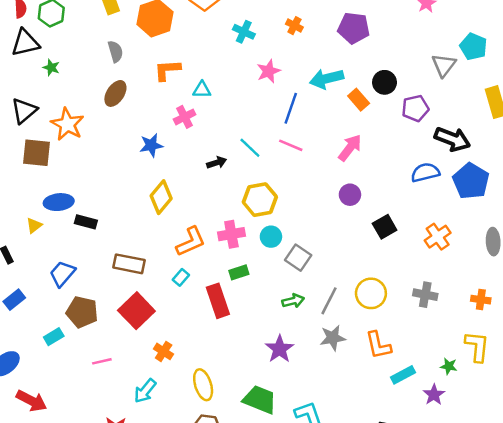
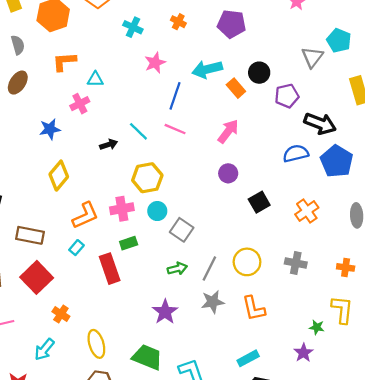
cyan rectangle: (403, 375) -> (248, 358), moved

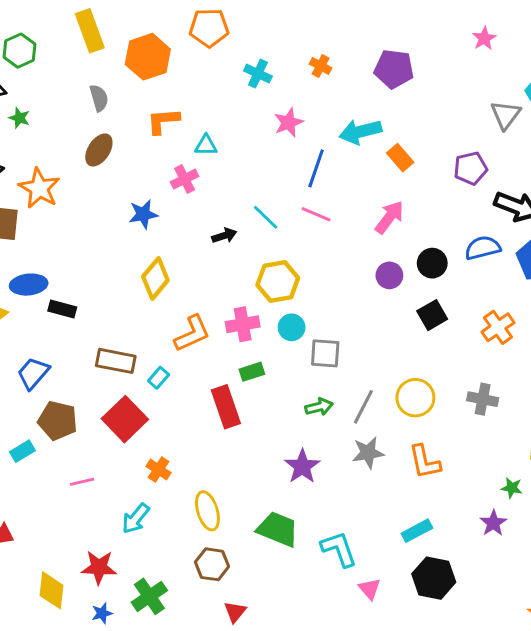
black circle: (259, 73) -> (432, 263), moved
gray square: (182, 230) -> (325, 353), turned -30
cyan rectangle: (76, 248) -> (159, 378), moved

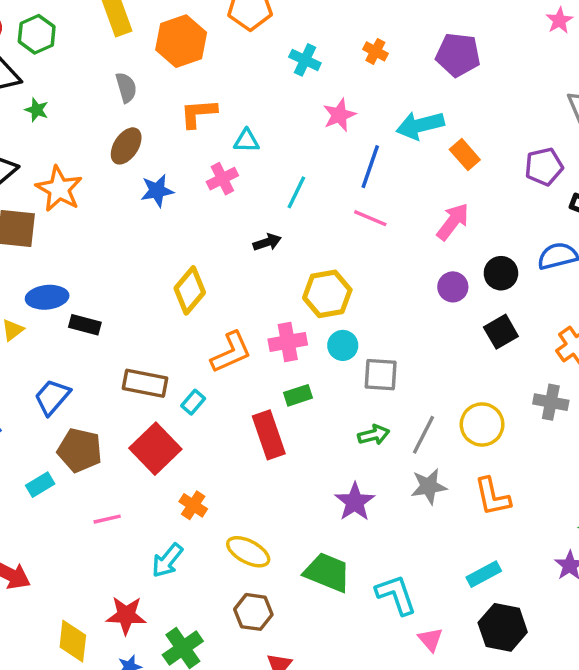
blue star: (143, 214) -> (157, 191), moved
cyan line: (266, 217) -> (296, 192), moved, turned 72
gray cross: (483, 399) -> (551, 402), moved
yellow ellipse: (207, 511) -> (248, 552), turned -45

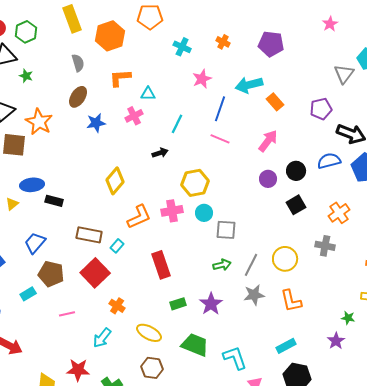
green rectangle: (298, 395) -> (178, 304), moved

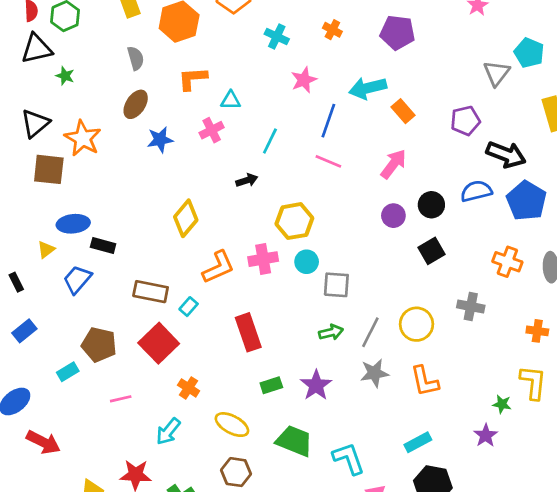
orange cross: (339, 213) -> (507, 262), moved, turned -35
blue trapezoid: (35, 243) -> (77, 279), moved

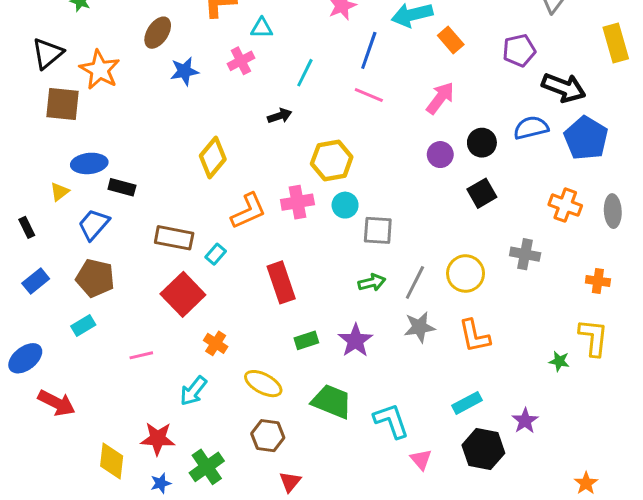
brown pentagon: (99, 345) -> (95, 278), moved
purple star: (486, 435) -> (525, 421), moved

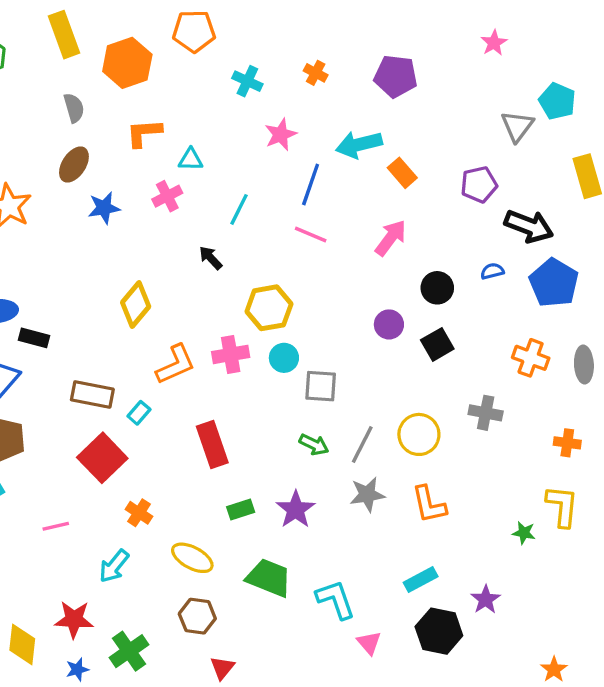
black arrow: (280, 116) -> (211, 258), turned -115
blue semicircle: (531, 128) -> (492, 271), size x0.6
purple circle: (440, 155) -> (389, 324), moved
green arrow: (372, 282) -> (314, 444), turned 40

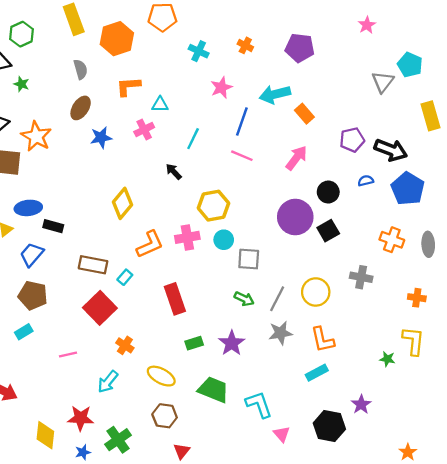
purple pentagon: (479, 184) -> (352, 140), moved
purple circle: (389, 324) -> (295, 217), size x1.8
cyan rectangle: (421, 579) -> (317, 373), moved

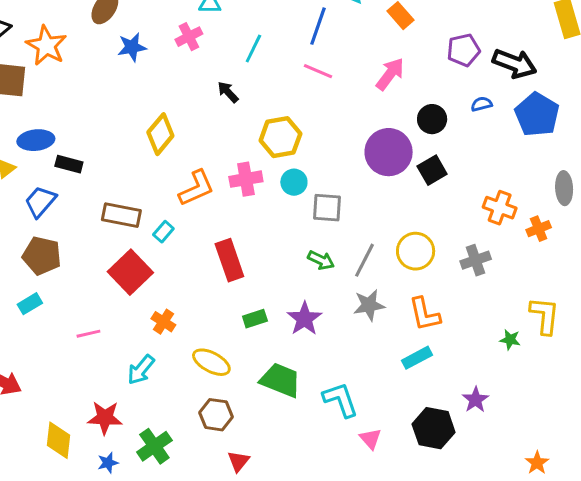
orange cross: (392, 240) -> (500, 208), moved
gray cross: (361, 277) -> (476, 260), moved, turned -30
orange cross: (417, 298) -> (539, 229), moved, turned -30

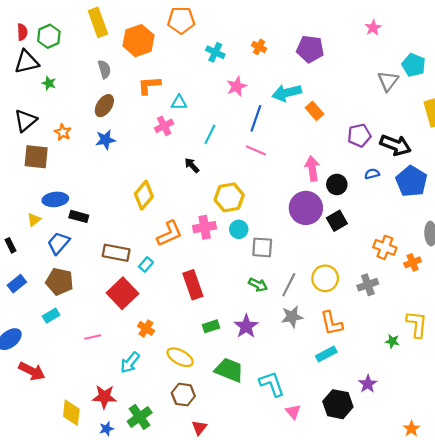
orange star: (46, 46) -> (63, 132), size x0.6
blue star: (132, 47) -> (105, 140), moved
pink arrow: (390, 74) -> (312, 168), moved, turned -45

